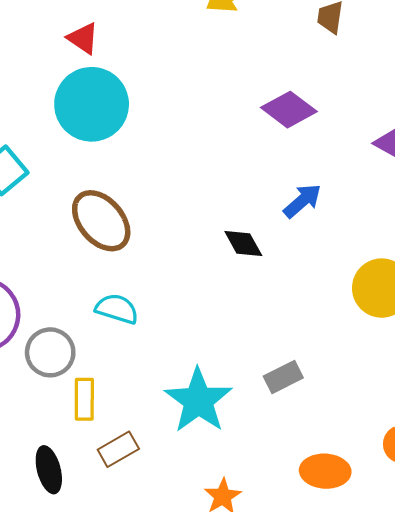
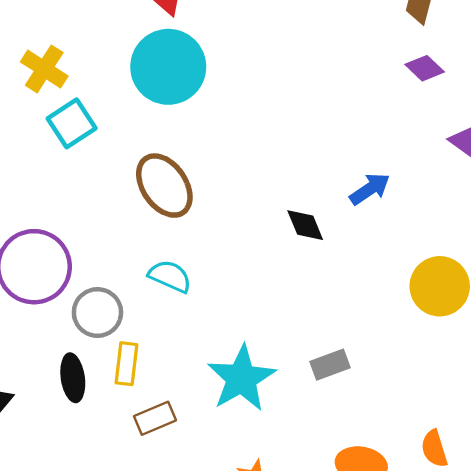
purple diamond: (289, 110) -> (425, 68), moved, size x0.7
black ellipse: (49, 470) -> (73, 378), moved

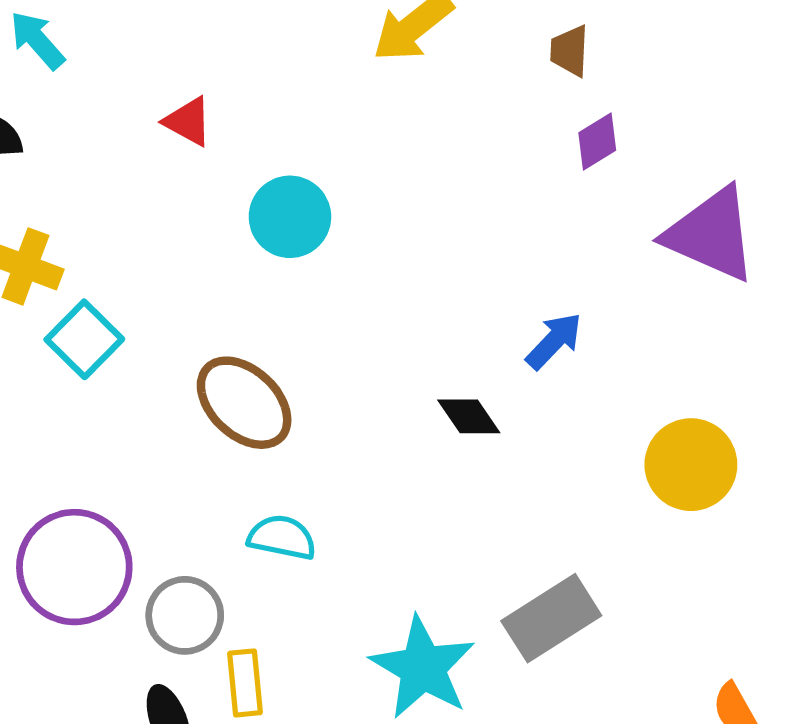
cyan circle: (168, 67) -> (290, 217), moved, size x0.7
purple diamond: (425, 68) -> (597, 142), turned -63
gray rectangle: (330, 365) -> (551, 618), size x1.6

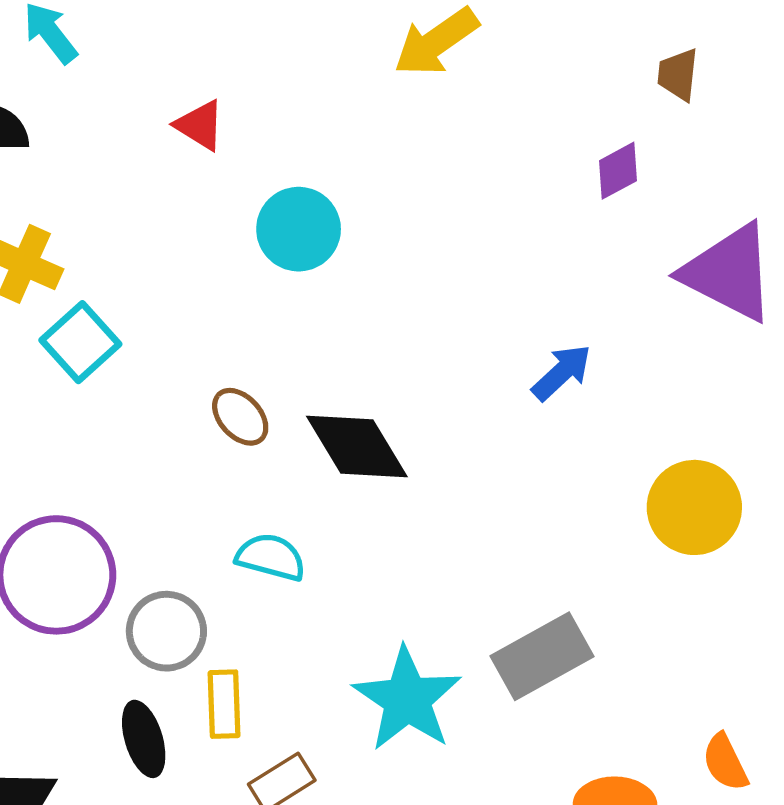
brown trapezoid: (570, 51) -> (678, 75), moved
brown ellipse: (244, 403) -> (240, 417), size x0.6
black diamond: (469, 416) -> (357, 446), moved, size x1.6

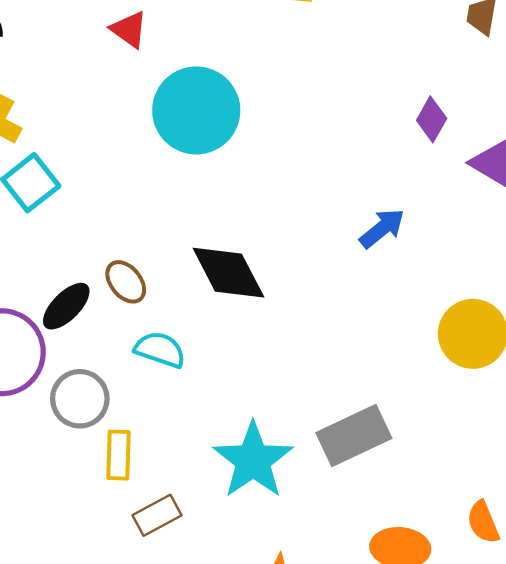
purple diamond: (618, 171) -> (432, 119), moved, turned -36
cyan circle: (299, 229) -> (196, 110), size x1.4
brown ellipse: (240, 417) -> (126, 282), moved
black ellipse: (144, 739) -> (66, 306), moved, turned 58

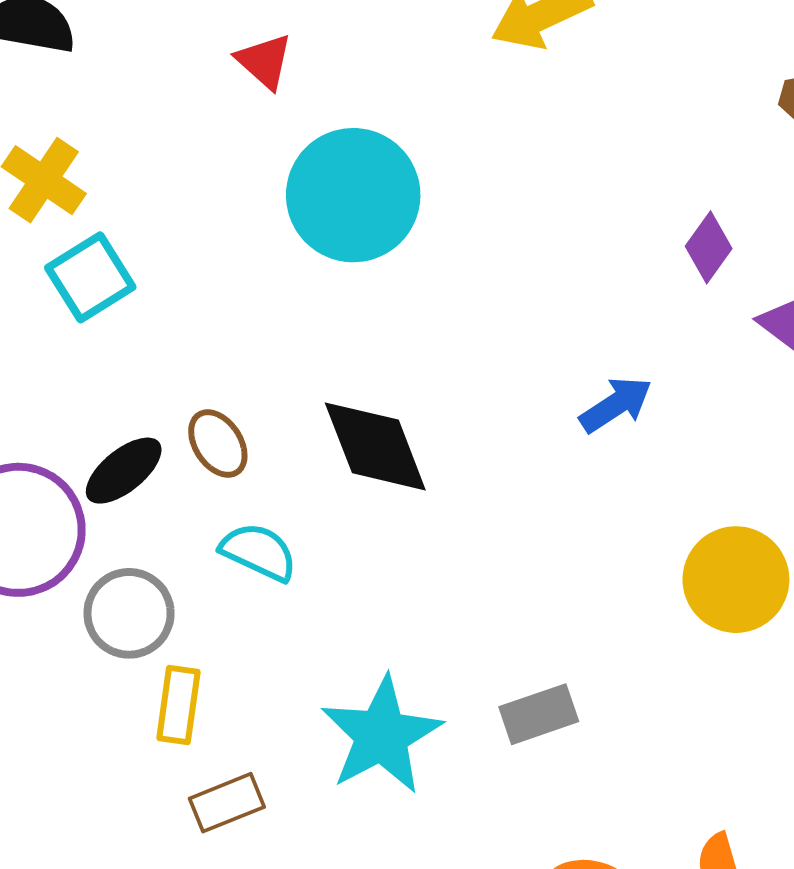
gray rectangle: (354, 436) -> (539, 714), size x0.7

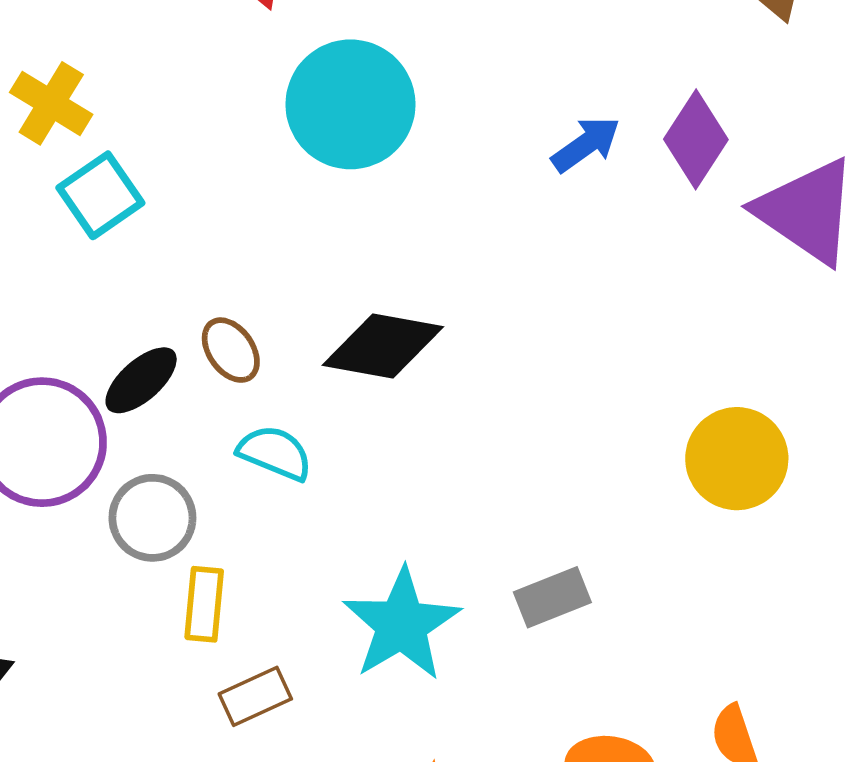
purple diamond: (709, 247) -> (696, 139), size x1.4
blue arrow: (616, 405) -> (586, 144), moved
black diamond: (375, 446) -> (383, 346), turned -56

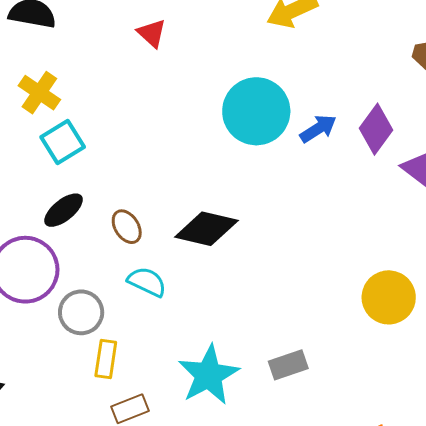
cyan circle: (350, 104) -> (256, 111), moved
black ellipse: (141, 380) -> (64, 210), moved

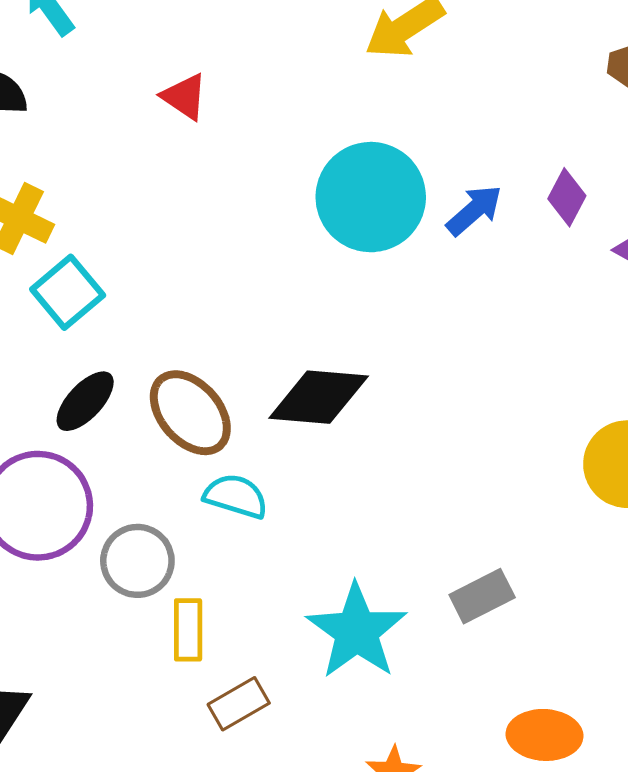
purple diamond: (376, 129) -> (567, 197), size x0.7
brown ellipse: (127, 227) -> (190, 413), size x1.6

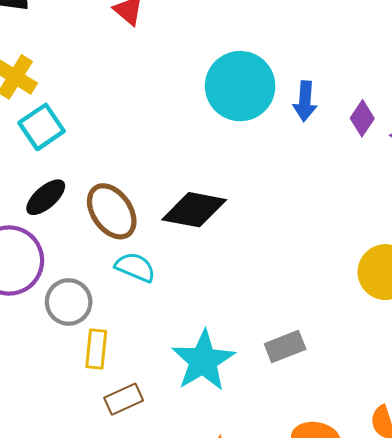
purple diamond: (567, 197) -> (362, 118), moved
blue arrow: (474, 210) -> (305, 101), turned 129

